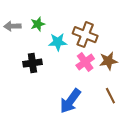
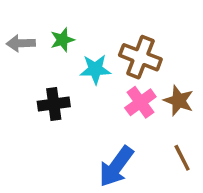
brown star: (108, 61) -> (179, 101), turned 30

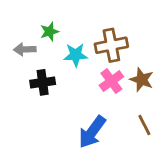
gray arrow: (21, 43) -> (25, 49), moved
brown cross: (140, 57) -> (111, 45), turned -32

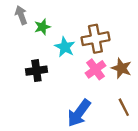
gray arrow: (25, 49) -> (21, 15), moved, turned 72
cyan star: (76, 55) -> (65, 47), turned 30

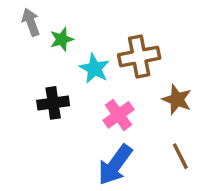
pink cross: (95, 69) -> (118, 115), moved

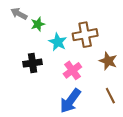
gray arrow: (31, 22) -> (19, 14), turned -42

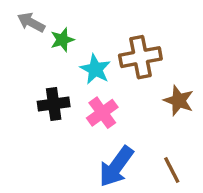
pink cross: (72, 70) -> (102, 113), moved
brown line: (110, 96) -> (172, 170), moved

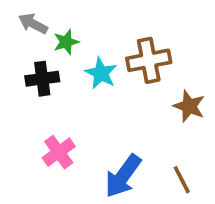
black cross: (54, 104) -> (42, 79), moved
pink cross: (102, 113) -> (59, 152), moved

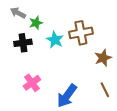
brown star: (189, 106) -> (103, 58), turned 30
brown line: (182, 180) -> (105, 90), moved

